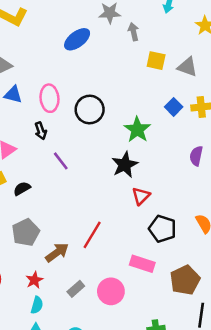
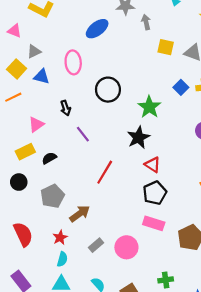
pink ellipse: (49, 98) -> (73, 62), moved
red triangle: (141, 196) -> (153, 165), turned -42
black pentagon: (162, 229) -> (155, 193), moved, turned 30
red line: (92, 235) -> (105, 172), moved

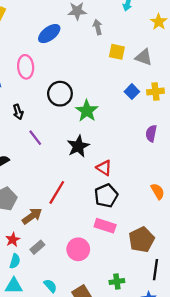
green star: (149, 107) -> (87, 111), moved
black star: (138, 137) -> (78, 146), moved
red line: (105, 172) -> (57, 192), moved
gray rectangle: (96, 245) -> (37, 247), moved

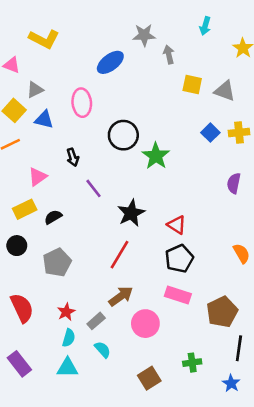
black star: (78, 146) -> (131, 213), moved
brown arrow: (32, 216) -> (121, 296), moved
cyan semicircle: (50, 286) -> (103, 350), moved

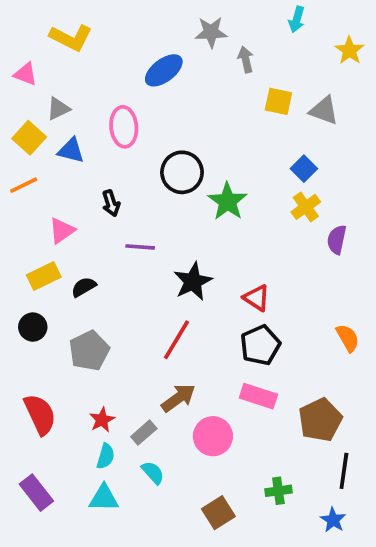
yellow cross: (239, 133) -> (306, 207), moved, turned -30
purple line: (93, 188) -> (140, 247), turned -48

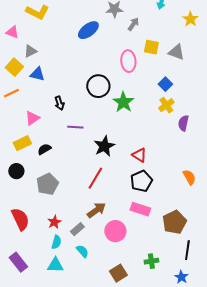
gray arrow: (246, 59) -> (133, 24), turned 48
pink ellipse: (124, 127) -> (128, 61), moved

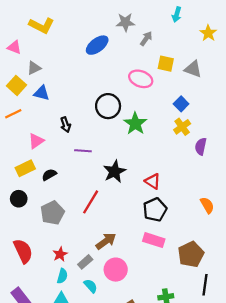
pink ellipse: (128, 61) -> (141, 79), turned -65
red line: (95, 178) -> (91, 202), moved
pink circle: (115, 231) -> (116, 270), moved

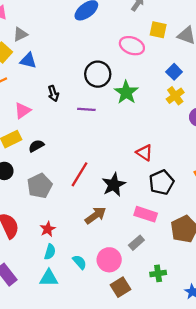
purple line: (83, 151) -> (86, 109), moved
black star: (115, 171) -> (114, 185), moved
black pentagon: (155, 210) -> (162, 182), moved
gray rectangle: (85, 262) -> (136, 243), moved
pink circle: (116, 270) -> (109, 260), moved

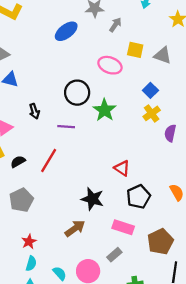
red line: (80, 174) -> (49, 161), moved
black star: (114, 185) -> (92, 199), turned -30

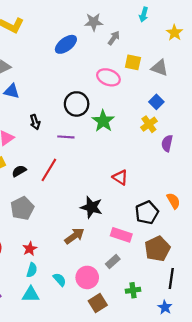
blue square: (150, 90) -> (156, 102), moved
black pentagon: (138, 197) -> (147, 213), moved

